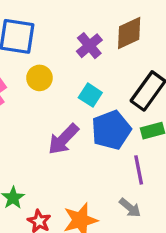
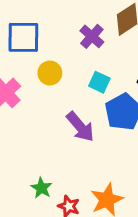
purple arrow: (63, 139) -> (80, 127), turned -76

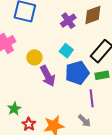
yellow circle: (50, 73) -> (34, 57), moved

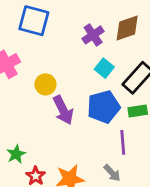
cyan square: (66, 51) -> (104, 68), moved

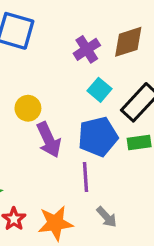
purple line: (123, 142) -> (85, 177), moved

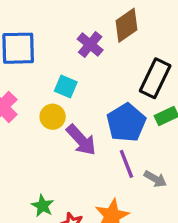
cyan square: (100, 90) -> (66, 86), moved
gray arrow: (107, 217) -> (155, 179), moved

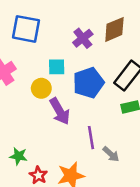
cyan square: (66, 86) -> (57, 67), turned -36
blue pentagon: (126, 123) -> (88, 83), moved
green star: (43, 206) -> (18, 156), turned -30

